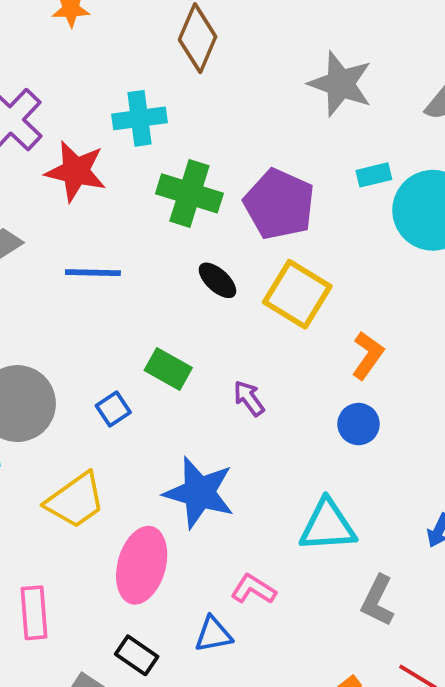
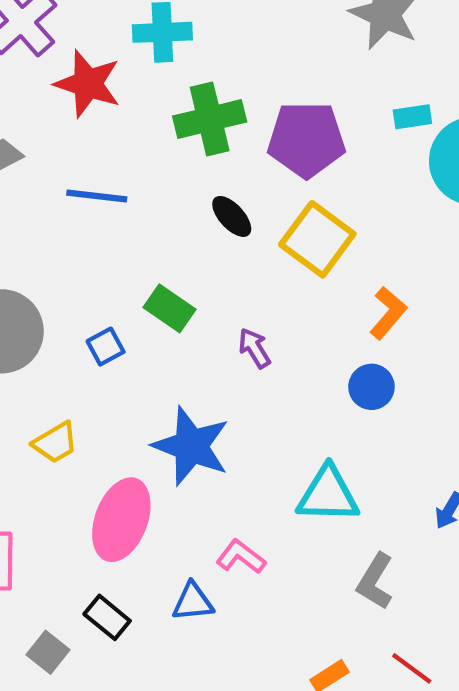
green cross: (189, 193) -> (210, 119), turned -36
purple pentagon: (279, 204) -> (306, 139), turned -30
yellow trapezoid: (75, 500) -> (55, 443), size x0.7

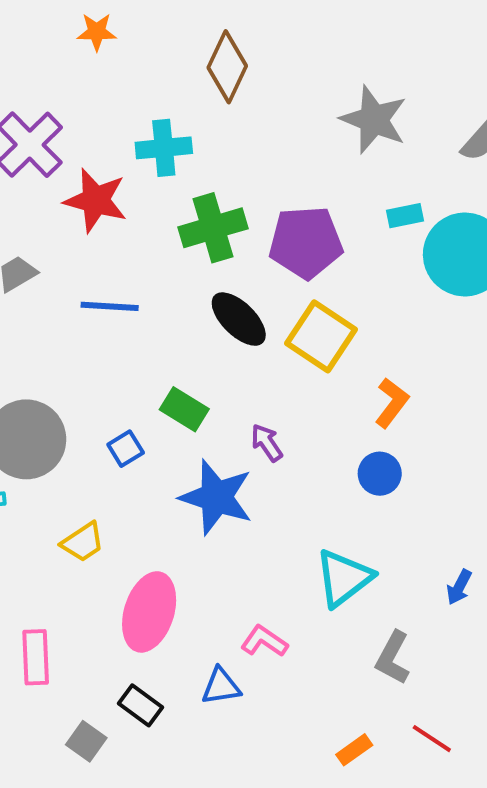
black ellipse: (232, 216) -> (239, 319), size x1.4
blue star: (191, 446) -> (216, 497), moved
cyan triangle: (328, 495) -> (344, 578), turned -36

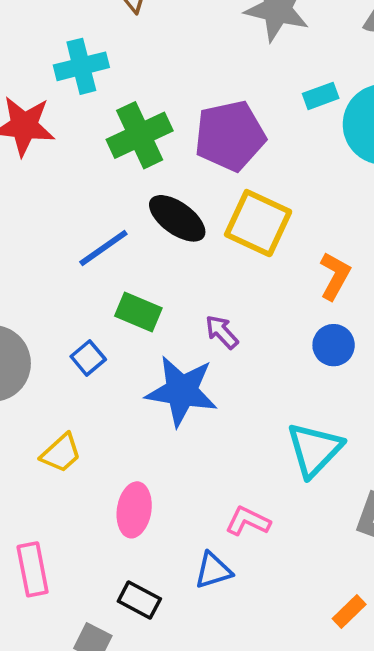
blue line: (110, 306) -> (103, 248), moved, turned -30
pink ellipse: (149, 612) -> (134, 510), size x0.7

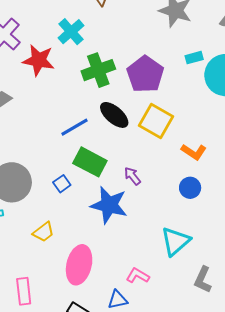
cyan cross: (81, 66) -> (71, 32), turned -32
purple pentagon: (230, 136) -> (145, 74), turned -30
orange L-shape: (335, 276) -> (194, 152), turned 90
green rectangle: (138, 312) -> (90, 162), size x1.4
pink ellipse: (134, 510) -> (79, 265), size x1.4

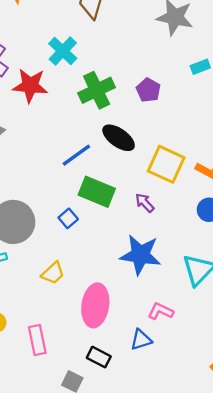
purple pentagon: (145, 74) -> (148, 90), size x0.6
yellow square: (156, 121) -> (166, 164), moved
blue star: (109, 205) -> (140, 255), moved

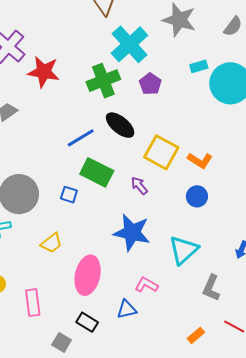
cyan cross: (63, 51) -> (129, 44), moved, size x1.4
blue square: (68, 218) -> (69, 195), turned -36

